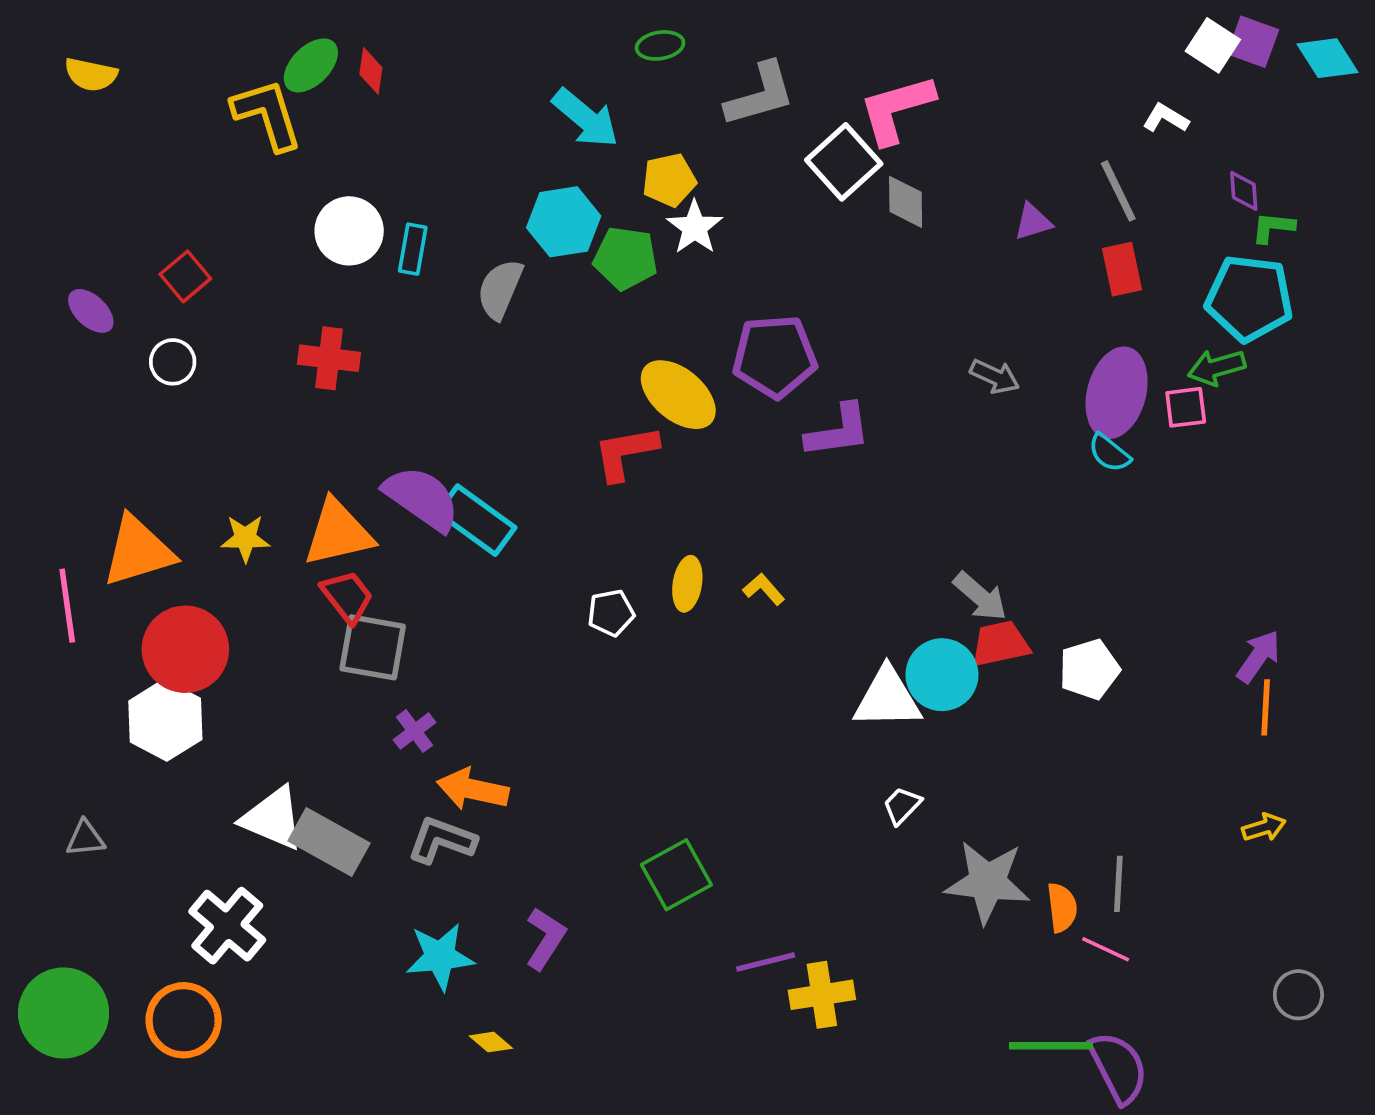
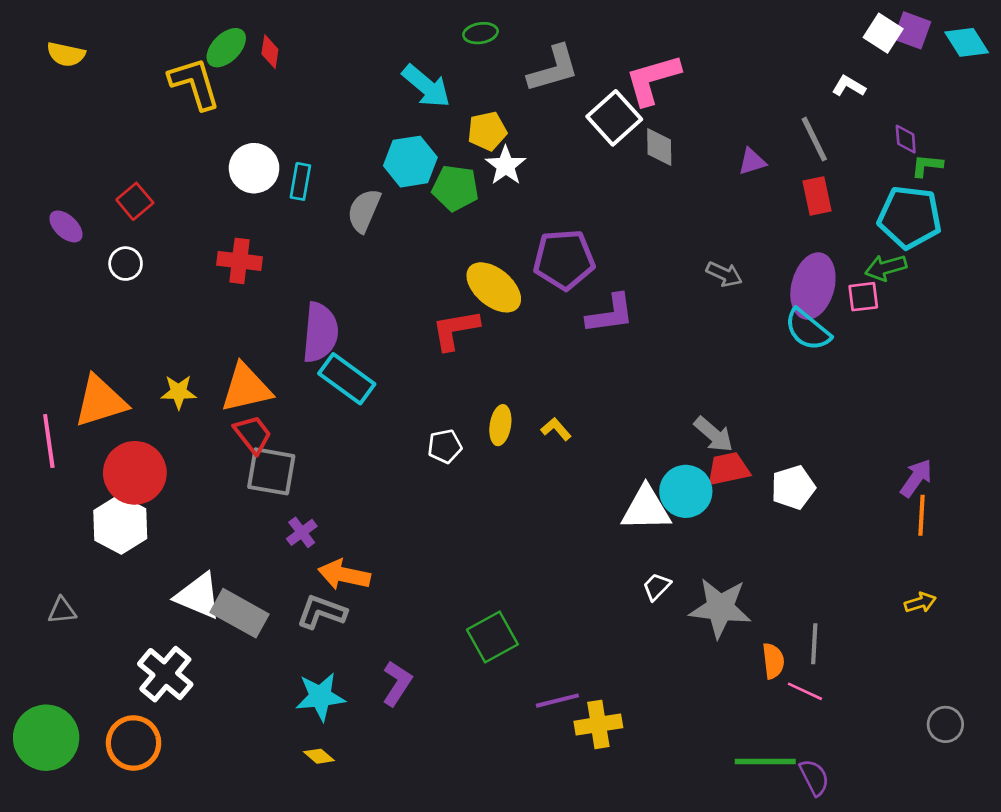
cyan semicircle: (1109, 453) -> (808, 330), size x1.5
purple semicircle: (422, 498) -> (320, 332), moved, turned 60
gray star: (987, 882) -> (720, 608), moved
yellow diamond: (491, 1042) -> (319, 756), moved
purple semicircle: (1118, 1068) -> (814, 777), size x0.7

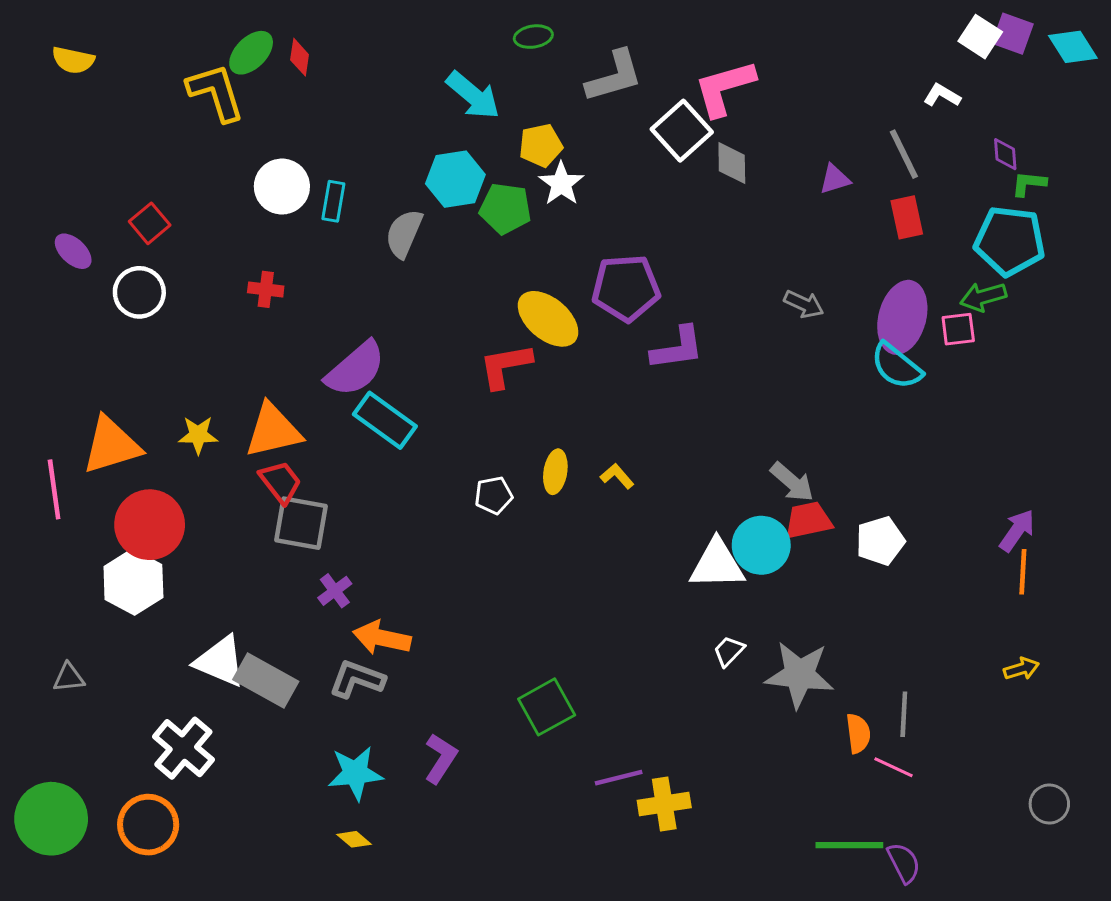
red cross: (239, 261) -> (266, 289), size x0.7
white circle: (126, 264) -> (139, 292), size x1.4
purple semicircle: (320, 332) -> (355, 369), turned 44

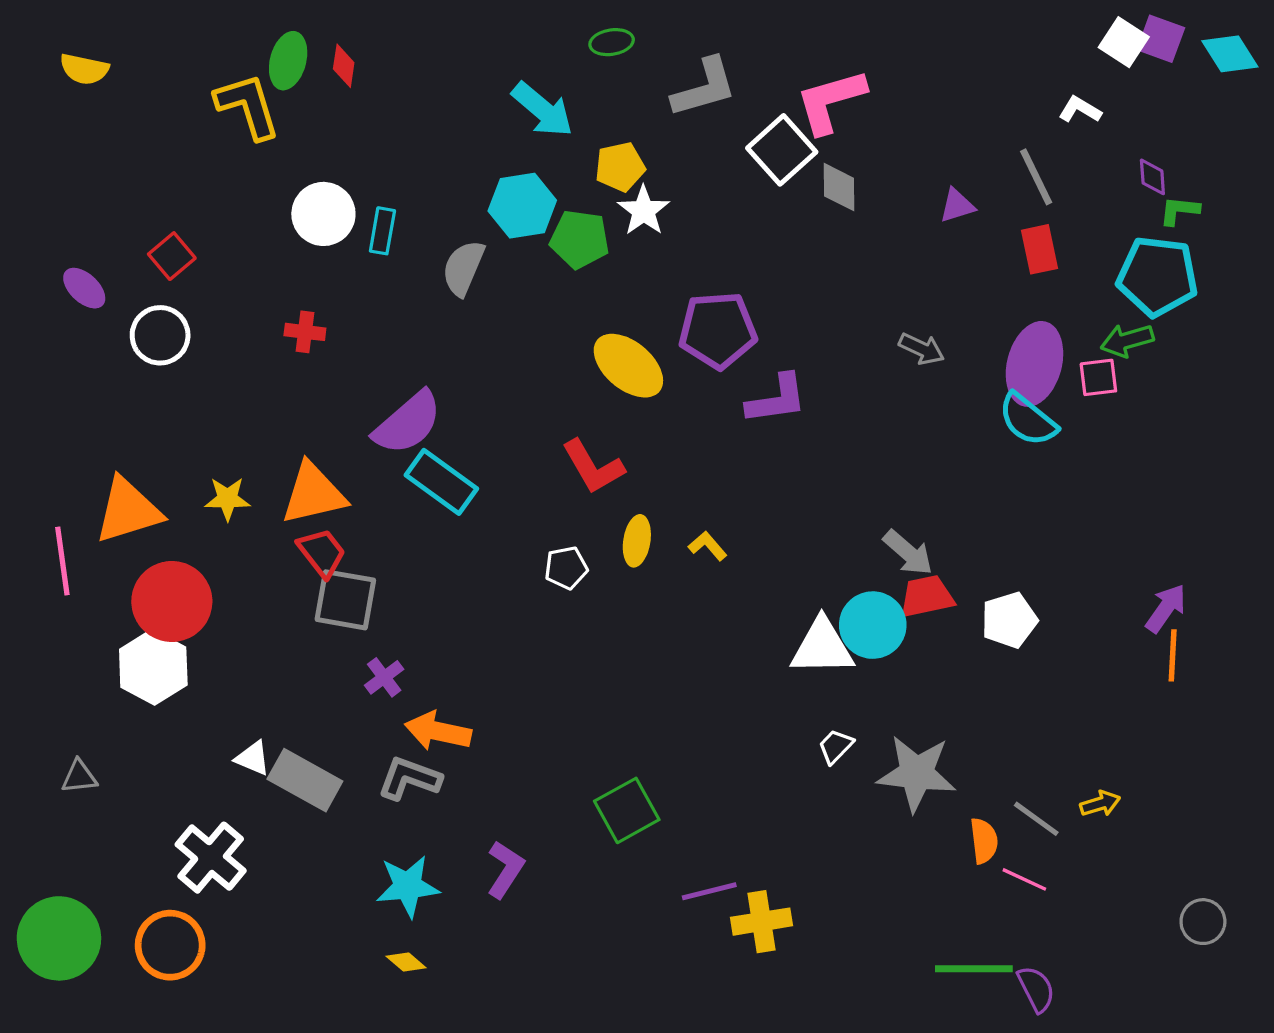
green ellipse: (251, 53) -> (288, 61), turned -30
red L-shape: (505, 366) -> (593, 467), moved, turned -110
white triangle: (220, 661) -> (253, 758), size x0.6
yellow arrow: (1021, 669) -> (1100, 804), moved
gray line: (904, 714) -> (1036, 819), turned -57

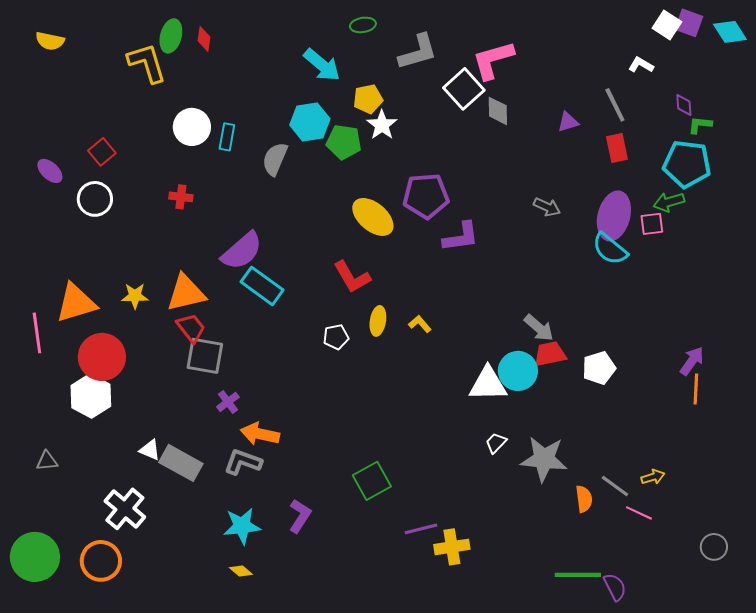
pink line: (1024, 879) -> (639, 513), moved

